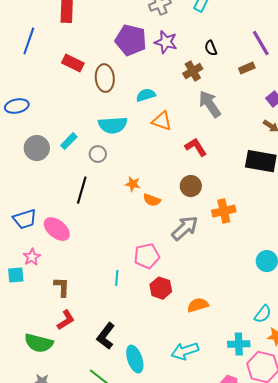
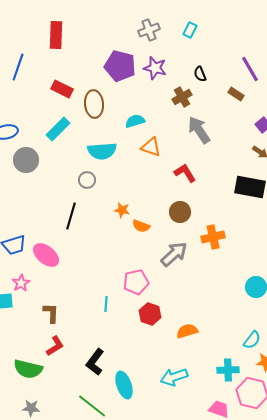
brown rectangle: (247, 68) -> (236, 94), turned 56
cyan rectangle: (69, 141) -> (58, 129), moved, size x1.4
gray circle: (37, 148) -> (26, 160), moved

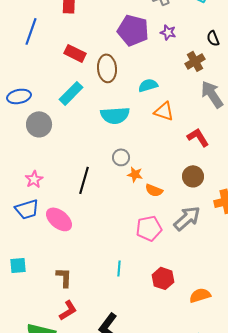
purple star: (155, 68) -> (168, 32), size x0.7
gray circle: (87, 180) -> (121, 157), moved
pink pentagon: (136, 282) -> (149, 228), moved
pink star: (21, 283) -> (34, 179), moved

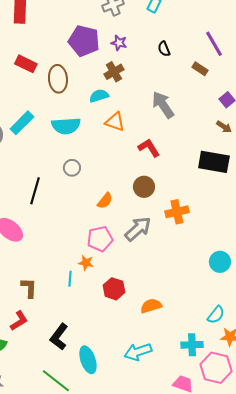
brown cross: (195, 61) -> (114, 72), moved
cyan rectangle: (71, 93) -> (22, 123), moved
orange star: (135, 174) -> (86, 263), moved
orange semicircle: (154, 190) -> (105, 201), turned -72
brown L-shape: (64, 277) -> (29, 288), moved

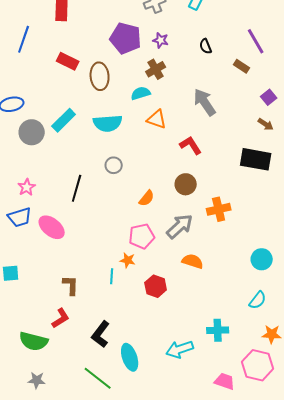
orange semicircle: (151, 306) -> (193, 261), moved, turned 35
cyan semicircle: (216, 315) -> (258, 300), moved
cyan cross: (192, 345) -> (218, 330), moved

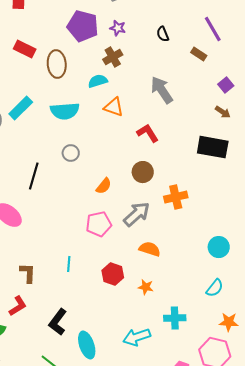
orange star: (128, 260) -> (146, 287), moved

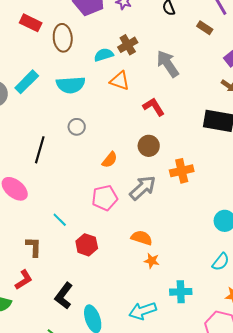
brown cross: (113, 57) -> (128, 45), moved
orange semicircle: (150, 249) -> (142, 238), moved
cyan line: (69, 264) -> (60, 220), moved, turned -49
red hexagon: (113, 274) -> (87, 245), moved

